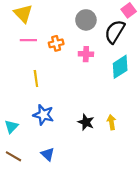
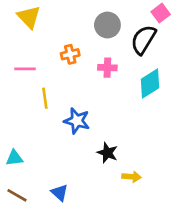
pink line: (28, 40) -> (25, 69), moved
blue star: (43, 115) -> (77, 121), moved
yellow arrow: (112, 122) -> (131, 177), moved, turned 104
cyan triangle: (11, 126) -> (14, 158), turned 40

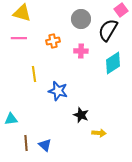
yellow triangle: (29, 17) -> (22, 13), turned -30
pink line: (25, 69) -> (19, 38), moved
brown line: (17, 195) -> (26, 143), moved, turned 56

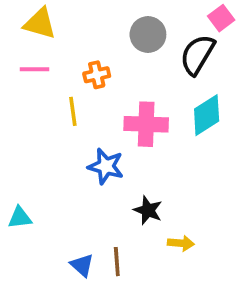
pink cross: (81, 51) -> (146, 124), moved, size x1.6
yellow line: (34, 74) -> (73, 111), moved
brown line: (26, 143) -> (117, 262), moved

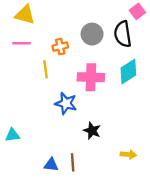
gray circle: (148, 34) -> (92, 34), moved
black semicircle: (197, 55) -> (123, 34), turned -40
yellow arrow: (181, 243) -> (128, 154), moved
blue triangle: (82, 265) -> (51, 165), turned -35

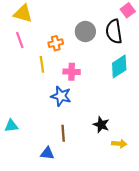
pink line: (22, 43) -> (20, 40), turned 70
pink cross: (91, 77) -> (72, 72), moved, size x0.7
black star: (92, 131) -> (101, 125), moved
brown line: (73, 162) -> (63, 133), moved

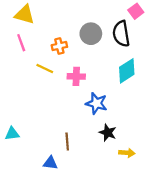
yellow line: (42, 64) -> (45, 69), turned -56
blue star: (61, 96) -> (96, 103), moved

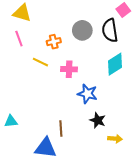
blue triangle: (50, 163) -> (46, 148), size x1.6

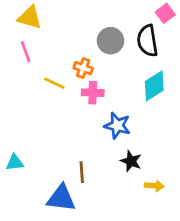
orange cross: (54, 42) -> (83, 68), moved, turned 32

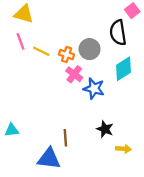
gray circle: (111, 41) -> (90, 49), moved
yellow line: (54, 83) -> (41, 51), moved
pink cross: (93, 93) -> (74, 74), turned 35
blue star: (117, 126) -> (94, 88), moved

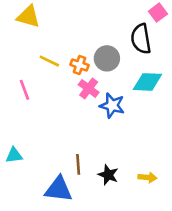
pink line: (20, 41) -> (24, 90), moved
cyan diamond: (124, 69) -> (147, 82), turned 35
black star: (105, 129) -> (108, 175), moved

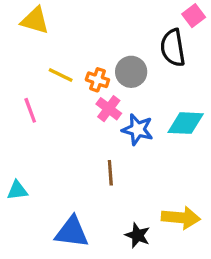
cyan diamond: (147, 82) -> (186, 123), moved
brown line: (78, 164) -> (110, 173), moved
black star: (108, 175) -> (138, 235), moved
yellow arrow: (147, 177) -> (181, 218), size x1.6

